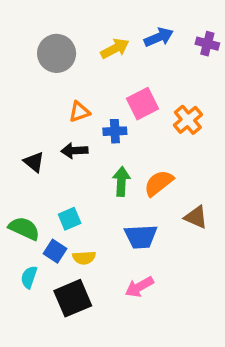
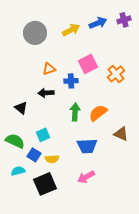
purple cross: (207, 44) -> (124, 20), moved, turned -32
black triangle: (34, 162) -> (21, 108), moved
cyan semicircle: (29, 277) -> (18, 171), turned 56

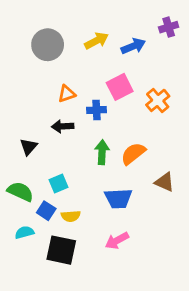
blue arrow: (98, 23) -> (133, 46), moved
black triangle: (21, 108) -> (29, 147), turned 32
black square: (45, 184) -> (61, 250), turned 35

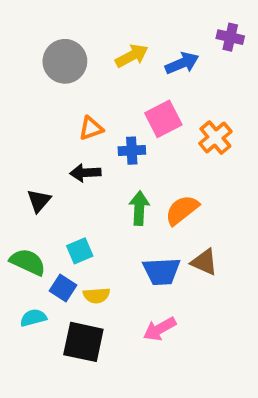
purple cross: (169, 27) -> (230, 37), turned 30
brown triangle: (165, 182) -> (204, 262), moved

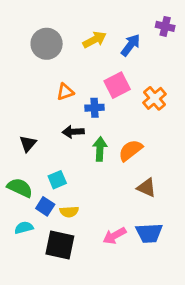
blue arrow: (182, 63) -> (130, 45), turned -30
black arrow: (85, 173) -> (73, 132), moved
blue trapezoid: (162, 271) -> (149, 233), moved

